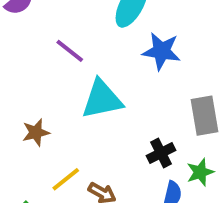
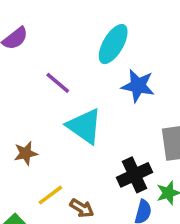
cyan triangle: (102, 99) -> (84, 126), turned 45
black cross: (161, 153) -> (135, 175), size x1.4

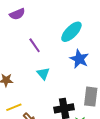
cyan triangle: (84, 126) -> (43, 74), size x0.6

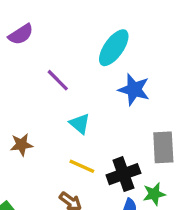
yellow line: (14, 107) -> (82, 166), moved, turned 56

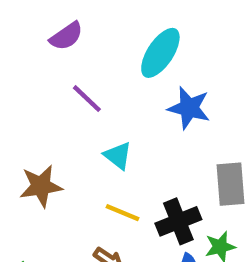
purple semicircle: (21, 34) -> (66, 36), moved
brown star: (21, 145) -> (41, 186), size x1.4

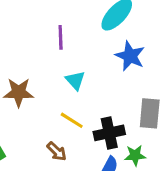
purple line: (87, 99) -> (61, 37), turned 35

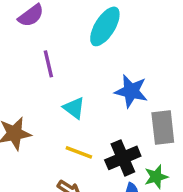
blue star: (130, 56) -> (131, 91), moved

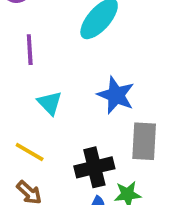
yellow line: (79, 152) -> (30, 152), moved

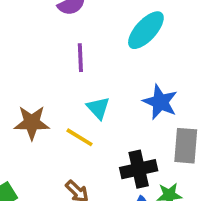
yellow line: (30, 152) -> (80, 137), moved

